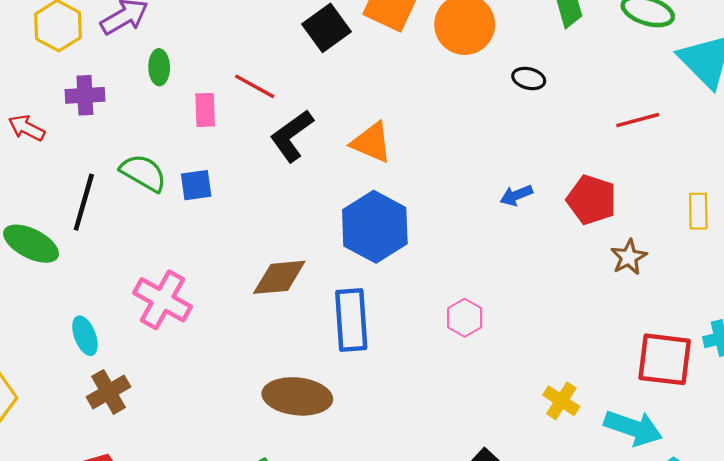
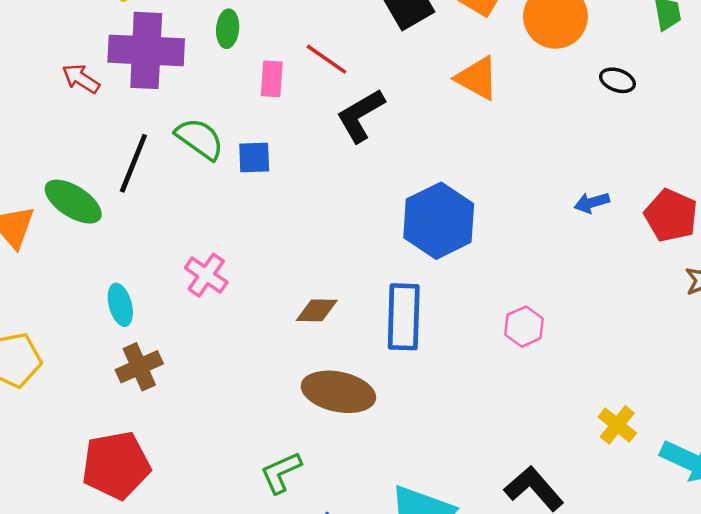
purple cross: (85, 95) -> (146, 50), size x1.8
orange triangle: (371, 143) -> (477, 78), moved
brown diamond: (279, 277) -> (317, 310), moved, size x0.7
pink cross: (162, 300) -> (206, 275), size x0.7

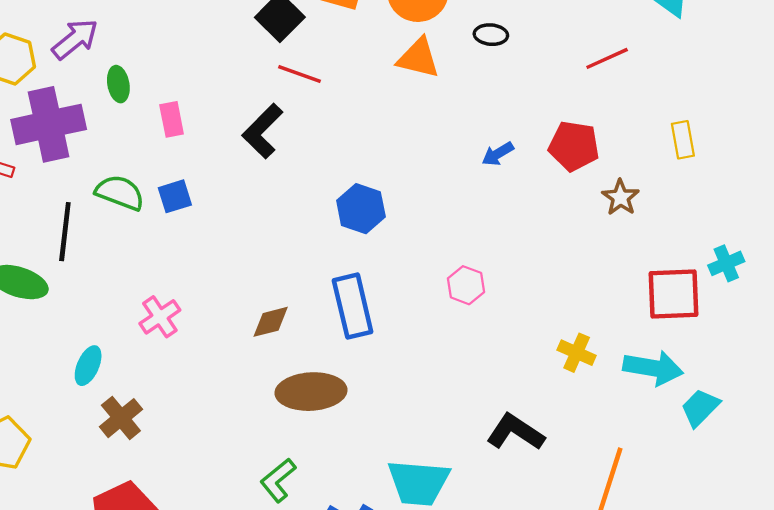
red line: (327, 59) -> (300, 74), moved
orange triangle: (477, 78) -> (418, 58), moved
blue hexagon: (439, 221) -> (361, 209), size x0.7
pink cross: (206, 275) -> (160, 317), turned 36
cyan ellipse: (120, 305) -> (88, 366), turned 54

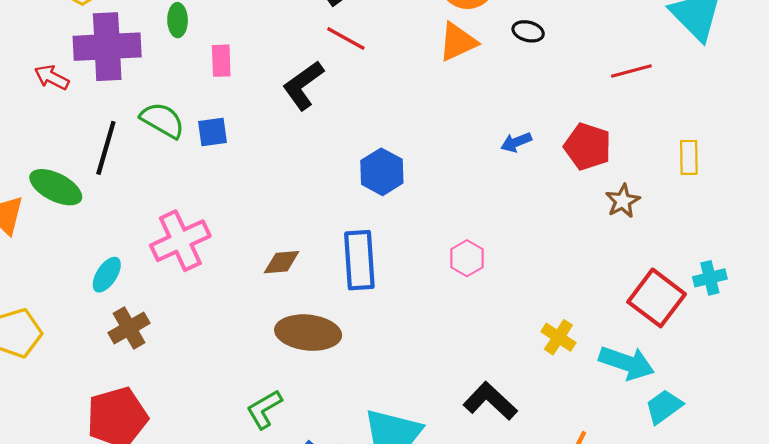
orange triangle: (418, 58) -> (458, 42), turned -48
red square: (673, 294) -> (657, 298), turned 30
pink cross: (160, 317) -> (180, 241), size x1.5

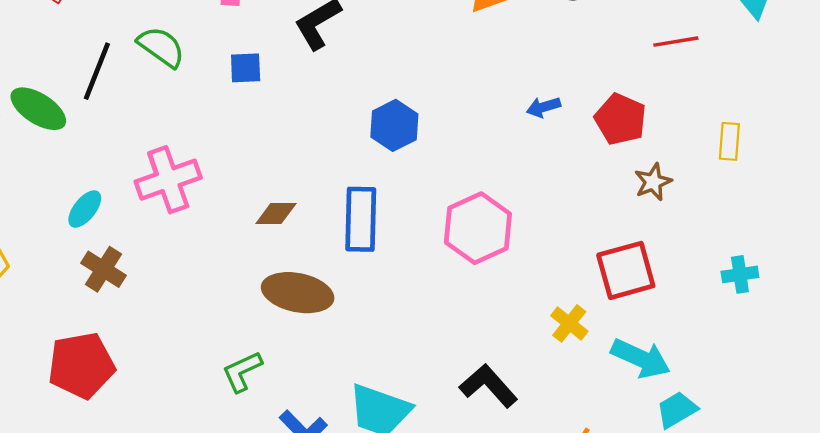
blue square: (213, 132) -> (246, 68), moved
pink hexagon: (467, 258) -> (478, 228), size x1.8
red square: (657, 298) -> (626, 270), moved, turned 32
brown cross: (129, 328) -> (103, 269), turned -33

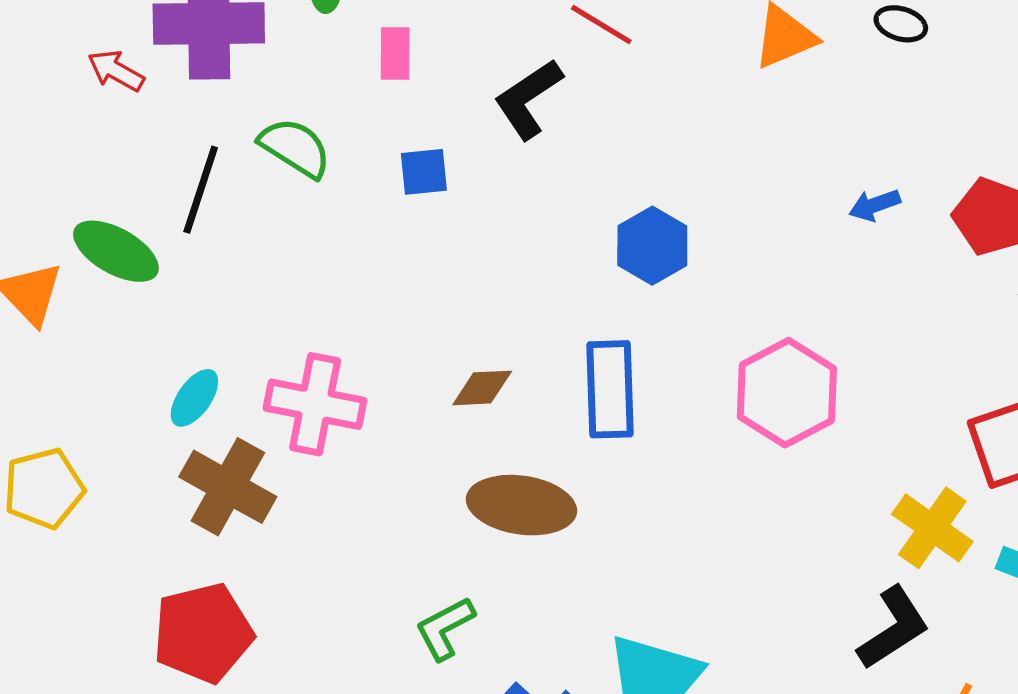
pink cross: (168, 180) -> (315, 404), moved, turned 34
brown cross: (103, 269) -> (228, 487), size x1.4
yellow cross: (569, 323) -> (932, 528), size x1.4
black L-shape: (488, 386) -> (893, 628), moved, turned 102

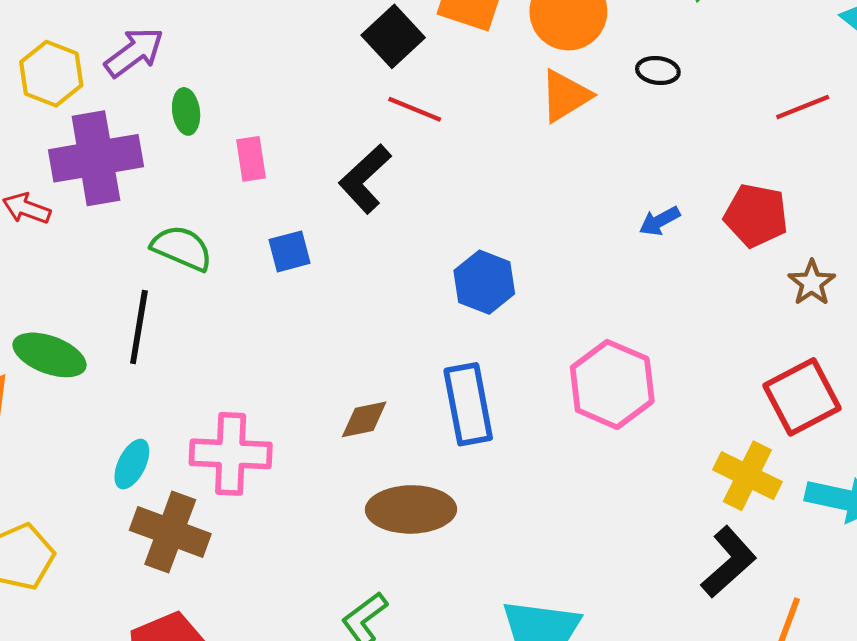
black line: (201, 190) -> (139, 327), moved

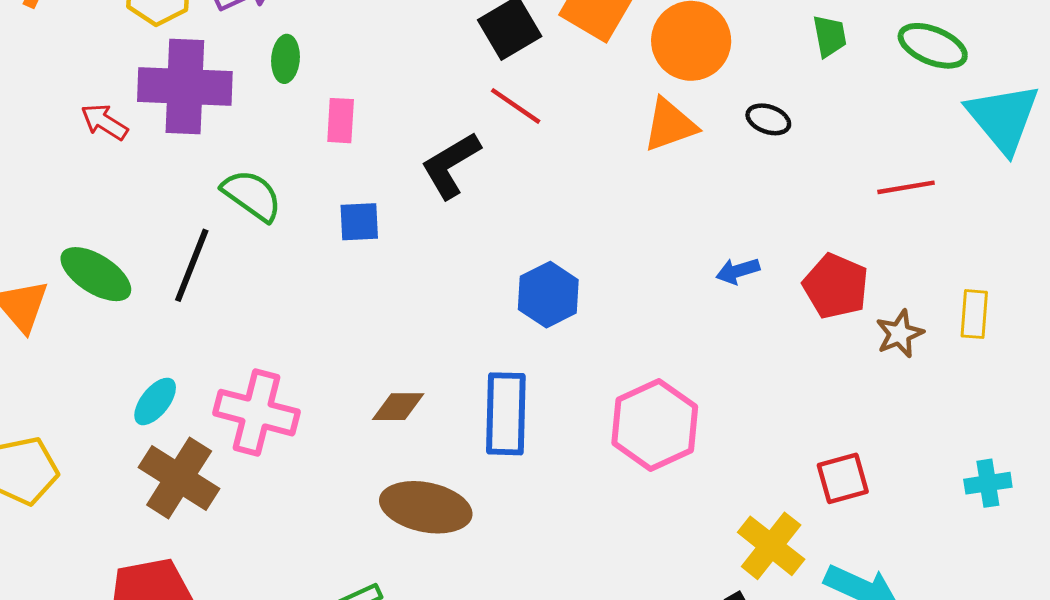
brown star: (812, 283) -> (900, 334), moved
red square: (802, 397) -> (843, 478), size x0.7

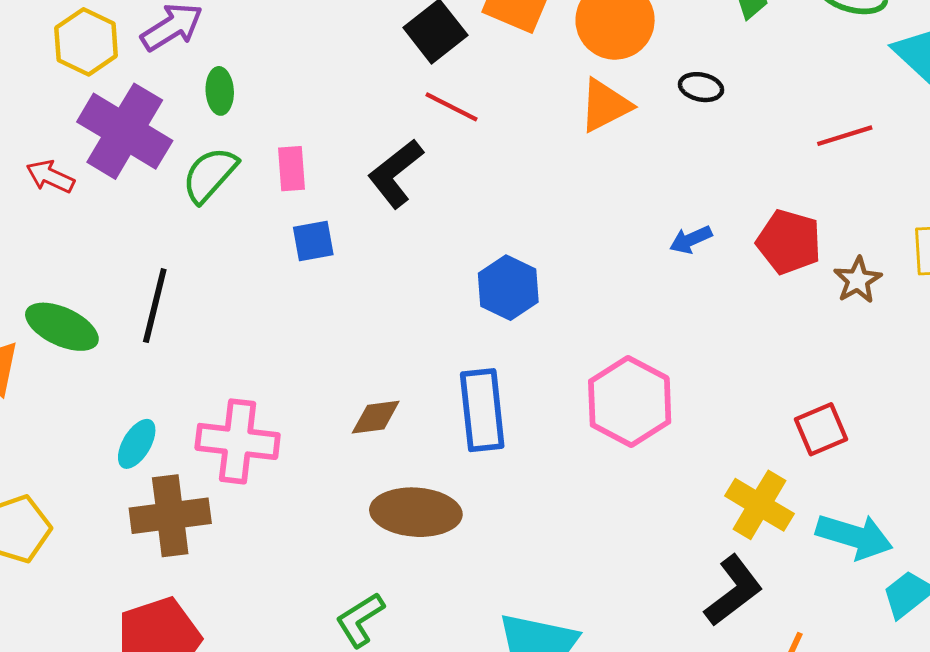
purple cross: (185, 87) -> (125, 131), turned 36
pink rectangle: (341, 121) -> (291, 169), moved
green semicircle: (252, 195) -> (210, 175), moved, turned -76
brown cross: (179, 478) -> (170, 516), turned -32

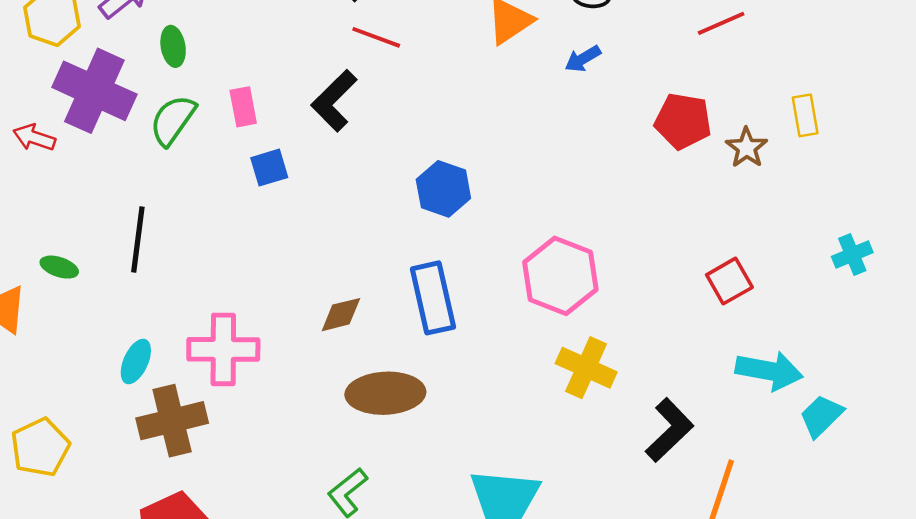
blue arrow: (691, 240) -> (583, 59), moved
green ellipse: (62, 327) -> (59, 267), size x0.6
yellow cross: (759, 505) -> (586, 368), moved

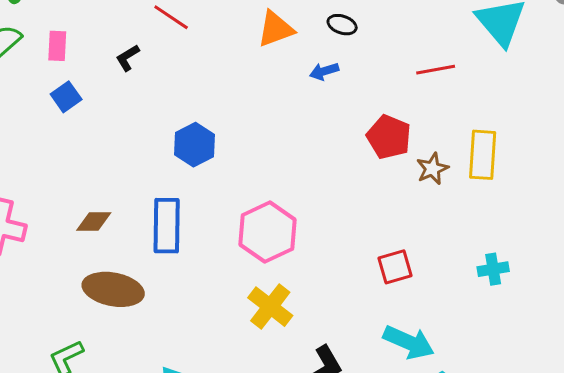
black L-shape: (334, 101) -> (128, 58), size x0.6
yellow rectangle: (805, 115) -> (483, 155), size x1.5
blue square: (269, 168) -> (66, 97), turned -32

